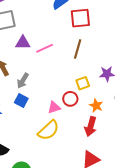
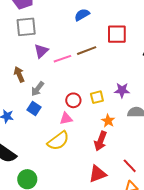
red square: (80, 18) -> (117, 34), moved
purple triangle: (23, 43) -> (41, 51), turned -49
brown line: (78, 49) -> (87, 51), moved, turned 48
red circle: (70, 99) -> (73, 100), moved

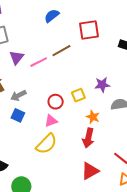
gray arrow: (38, 89) -> (18, 95), turned 35

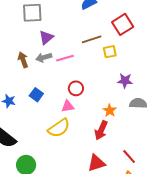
red square: (89, 30) -> (123, 24), turned -35
pink line: (39, 62) -> (65, 58), moved
gray arrow: (18, 95) -> (44, 57), moved
yellow square: (78, 95) -> (110, 52), moved

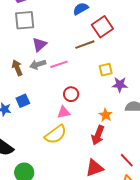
red square: (123, 24) -> (102, 27), moved
yellow square: (110, 52) -> (106, 70), moved
blue square: (36, 95) -> (23, 101), moved, turned 32

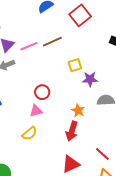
red square: (102, 27) -> (80, 15), moved
pink line: (59, 64) -> (29, 46), moved
yellow semicircle: (56, 134) -> (30, 133), size x0.7

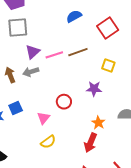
yellow square: (75, 65) -> (108, 65), moved, turned 32
purple star: (90, 79) -> (94, 89), moved
pink triangle: (36, 111) -> (43, 118), moved, turned -40

